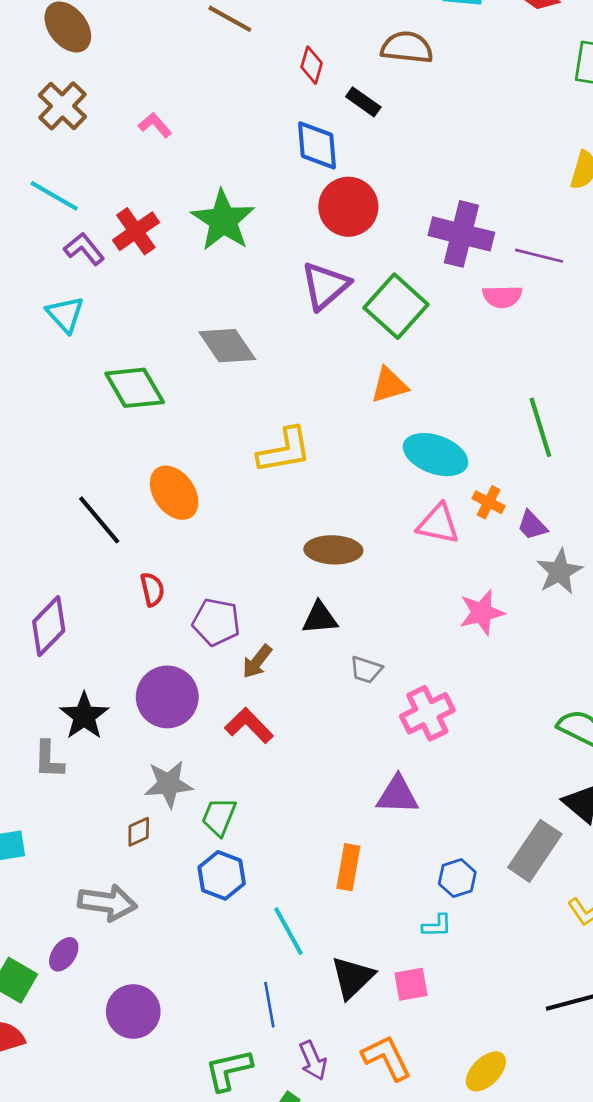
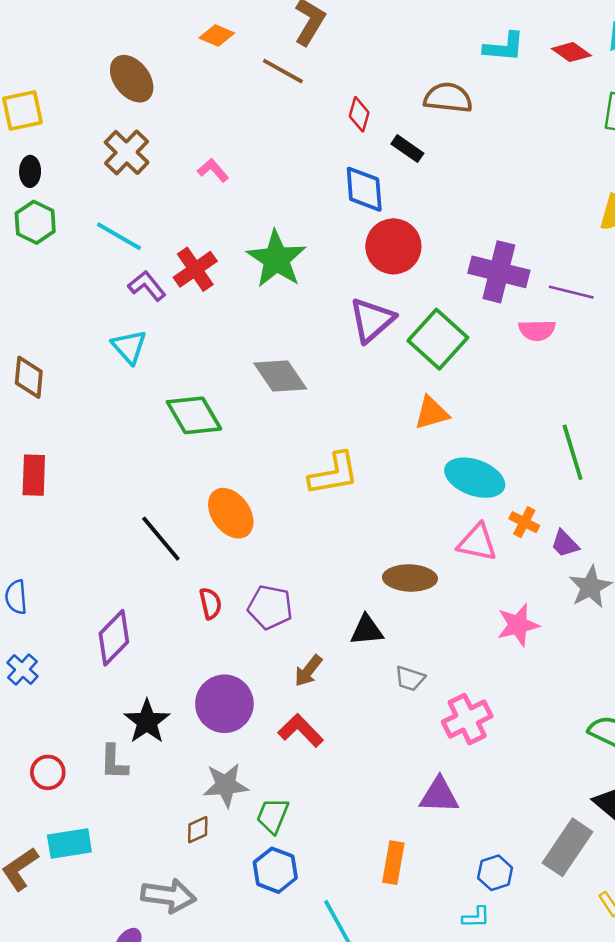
brown ellipse: (333, 550) -> (410, 578), moved
purple pentagon: (216, 622) -> (270, 607), moved

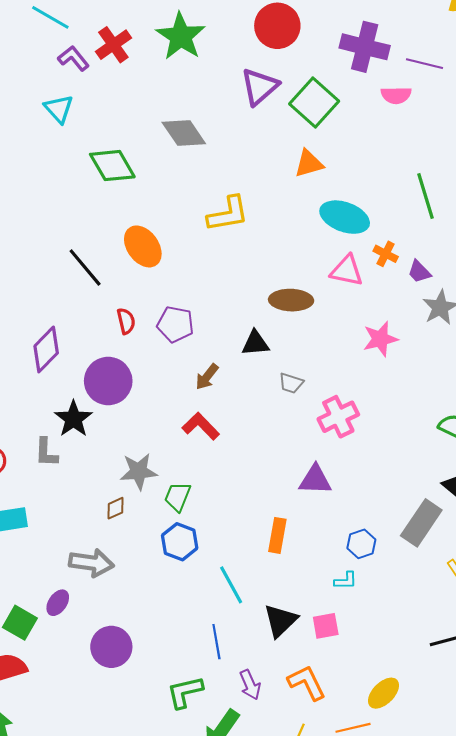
purple circle: (224, 704) -> (108, 381), moved

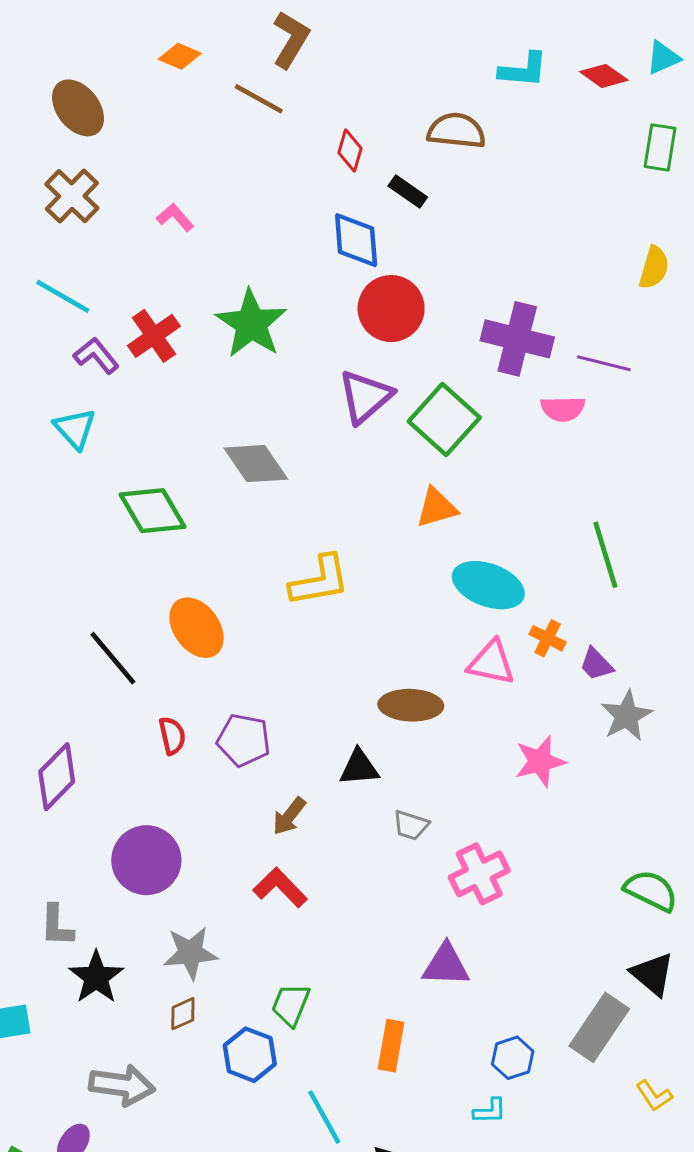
purple circle: (108, 381) -> (146, 860), moved
black star: (73, 419) -> (96, 977), moved
green trapezoid: (178, 497) -> (291, 1005), moved
brown diamond: (116, 508) -> (183, 1014), moved

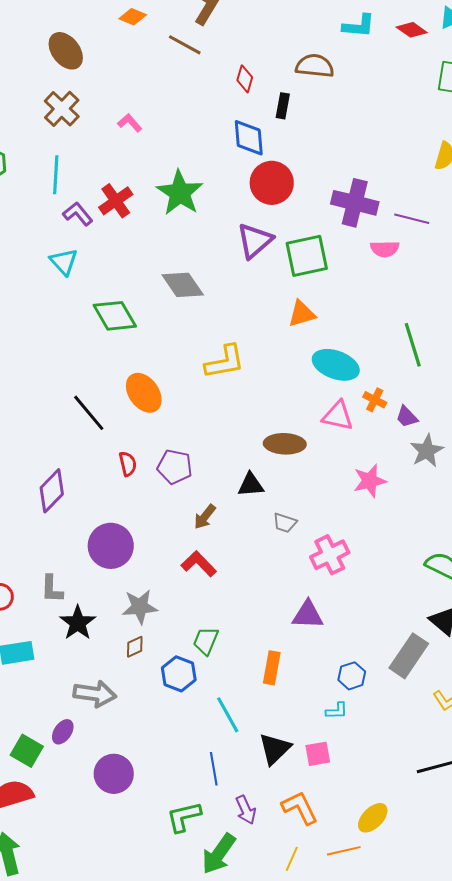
black rectangle: (408, 191) -> (283, 106), turned 65
cyan line: (63, 296) -> (56, 175), turned 63
green square: (444, 419) -> (307, 256), turned 36

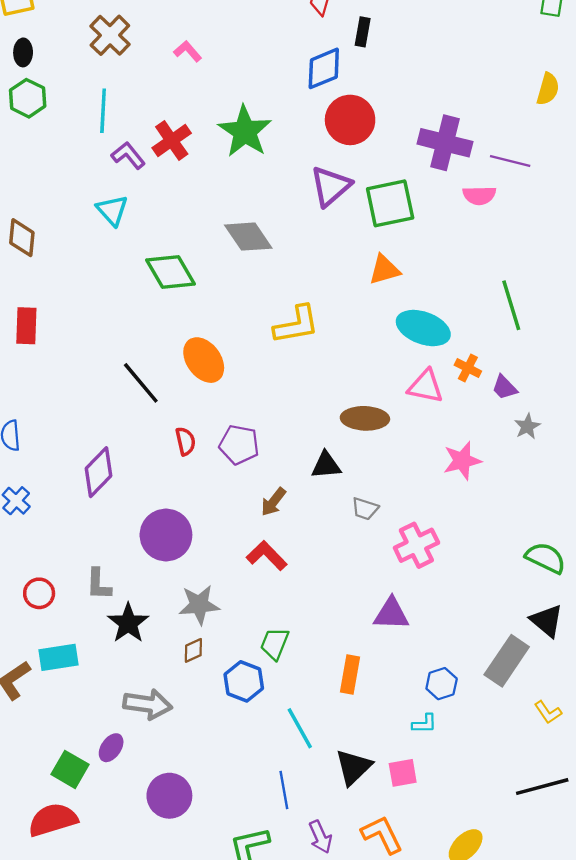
blue diamond: (249, 138) -> (324, 68), turned 72
gray star: (427, 451) -> (527, 426), size x0.7

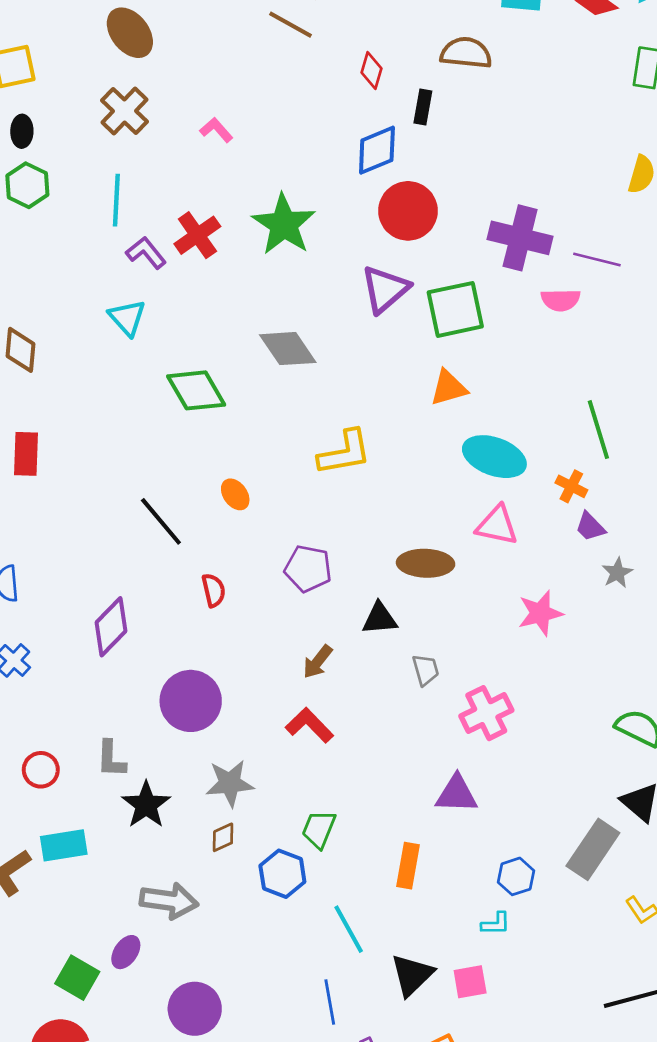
orange ellipse: (204, 360) -> (235, 494), size x0.6
orange cross: (468, 368) -> (571, 486), moved
purple pentagon: (239, 445) -> (308, 569), moved
gray trapezoid: (365, 509) -> (426, 670), turned -124

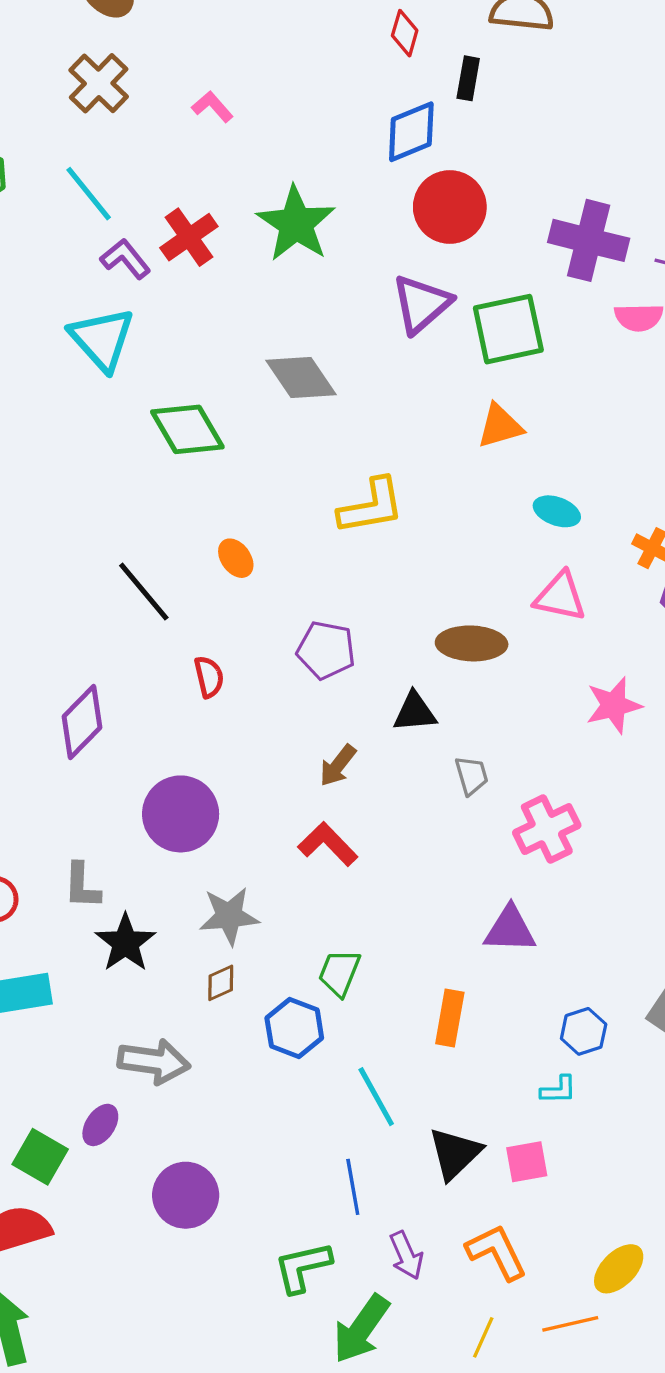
cyan line: (116, 200) -> (89, 194), turned -42
cyan triangle: (127, 318) -> (102, 339), size x1.4
cyan ellipse: (494, 457) -> (557, 511), size x0.6

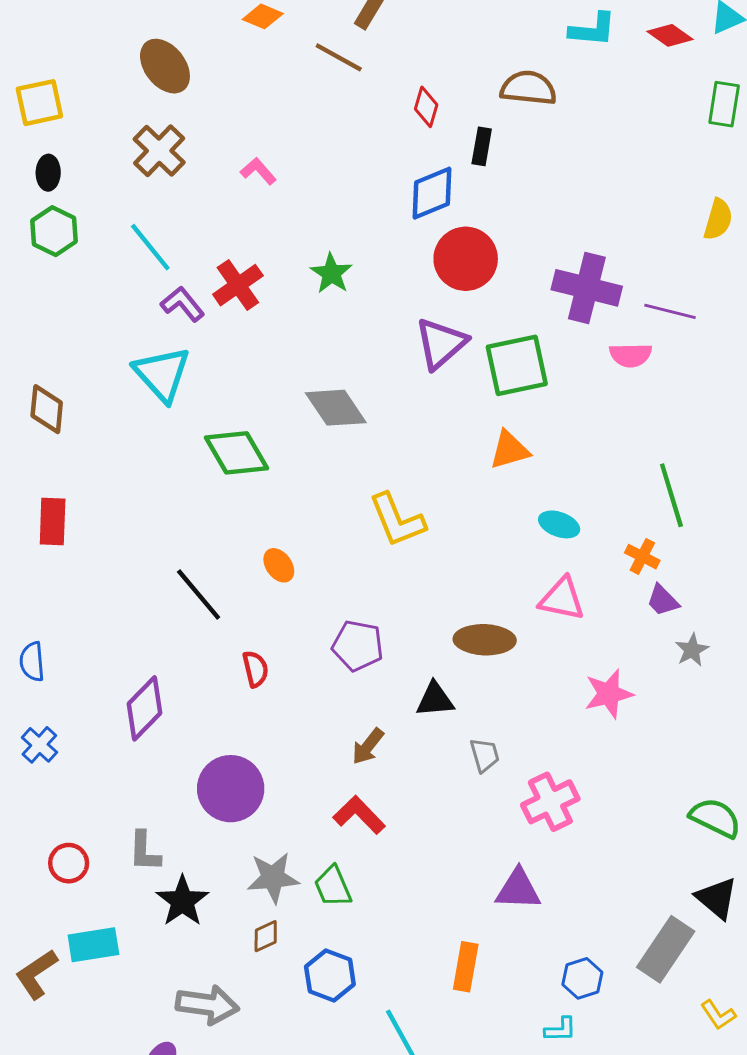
green star: (296, 224) -> (331, 273), size x0.6
yellow L-shape: (371, 506) -> (397, 520), turned 78
green trapezoid: (339, 973) -> (333, 886), moved, turned -45

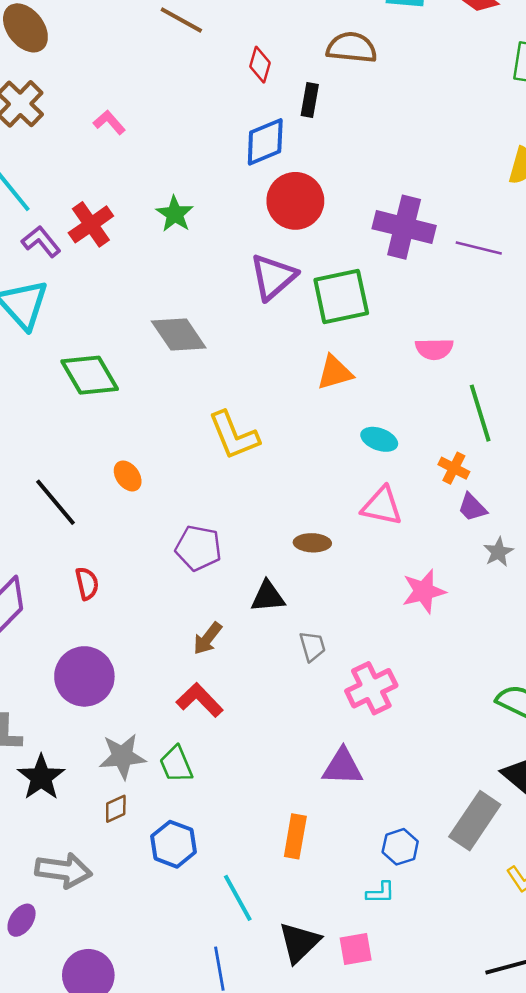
pink semicircle: (631, 355) -> (434, 349), moved
brown ellipse: (485, 640) -> (312, 543), size x0.7
red semicircle: (255, 669) -> (87, 583), moved

